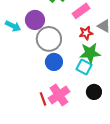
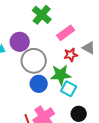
green star: (90, 53) -> (61, 75), moved

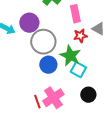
pink rectangle: (66, 33) -> (75, 14), turned -66
green star: (61, 75) -> (70, 56), turned 30

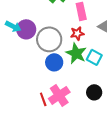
purple circle: (29, 23) -> (26, 29), moved
red star: (80, 36) -> (77, 33), moved
cyan square: (78, 70) -> (94, 57), moved

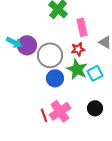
cyan square: (94, 57) -> (95, 73), turned 35

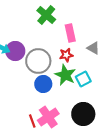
black circle: (95, 108) -> (83, 114), size x1.5

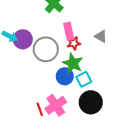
pink rectangle: (70, 33) -> (69, 31), moved
cyan square: (83, 79) -> (84, 79), moved
blue circle: (43, 84) -> (65, 76), moved

